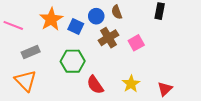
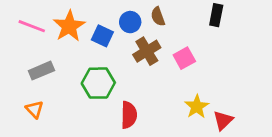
pink line: (13, 25) -> (32, 26), moved
orange triangle: (26, 81) -> (35, 109), size x0.6
yellow star: (131, 84) -> (197, 107), moved
red semicircle: (95, 85) -> (129, 115), turned -144

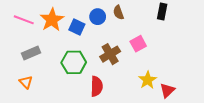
brown cross: (147, 51) -> (110, 54), moved

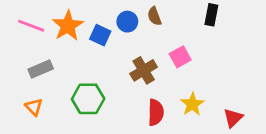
green hexagon: (74, 62) -> (88, 99), moved
red semicircle: (97, 86) -> (156, 112), moved
red triangle: (167, 90) -> (233, 118), moved

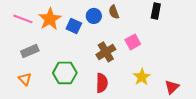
red semicircle: (156, 112) -> (102, 83), moved

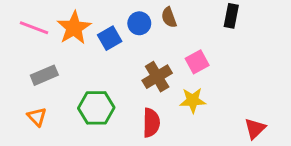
blue square: (74, 26) -> (110, 38), turned 35
yellow star: (142, 77) -> (193, 100), moved, turned 30

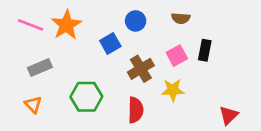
black rectangle: (231, 16) -> (205, 50), moved
brown semicircle: (169, 17) -> (181, 18), moved, turned -66
blue circle: (139, 23) -> (136, 21), moved
blue square: (110, 38) -> (110, 44), moved

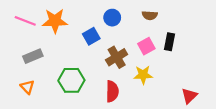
orange star: (66, 25) -> (55, 21), turned 30

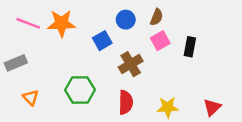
brown semicircle: (150, 15) -> (157, 17), moved, turned -72
pink square: (146, 46) -> (160, 41), moved
gray rectangle: (33, 56) -> (16, 63), moved
yellow star: (143, 75) -> (168, 107), moved

